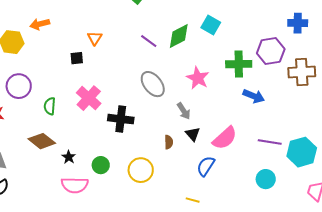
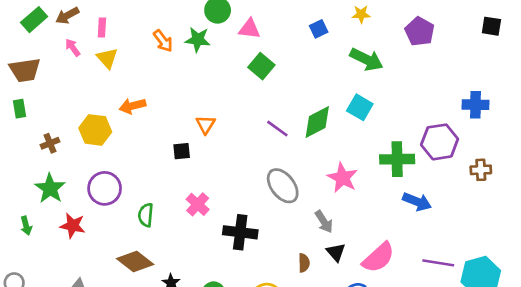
brown cross: (302, 72) -> (481, 170), size x0.6
pink cross: (89, 98) -> (198, 204), size x0.7

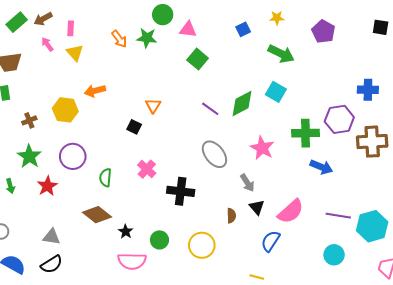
black square: (182, 151) -> (134, 127), turned 32
brown cross: (481, 170) -> (372, 142), size x1.8
red star: (73, 226) -> (47, 186), turned 30

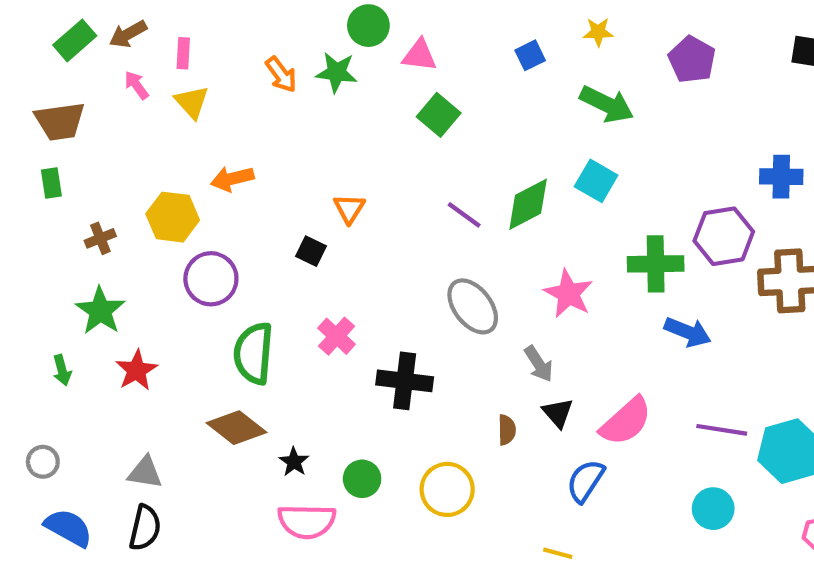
purple circle: (73, 156) -> (211, 279), moved
green semicircle: (106, 178) -> (254, 353), size x1.6
black semicircle: (52, 264) -> (145, 528), turned -45

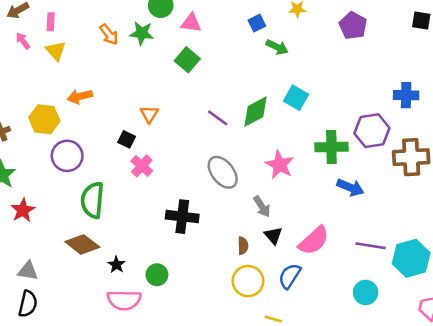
green arrow: (607, 104) -> (277, 47), moved, size x0.7
green square: (439, 115) -> (187, 60), moved
pink cross: (337, 336) -> (142, 166), moved
yellow circle: (447, 489) -> (248, 281), moved

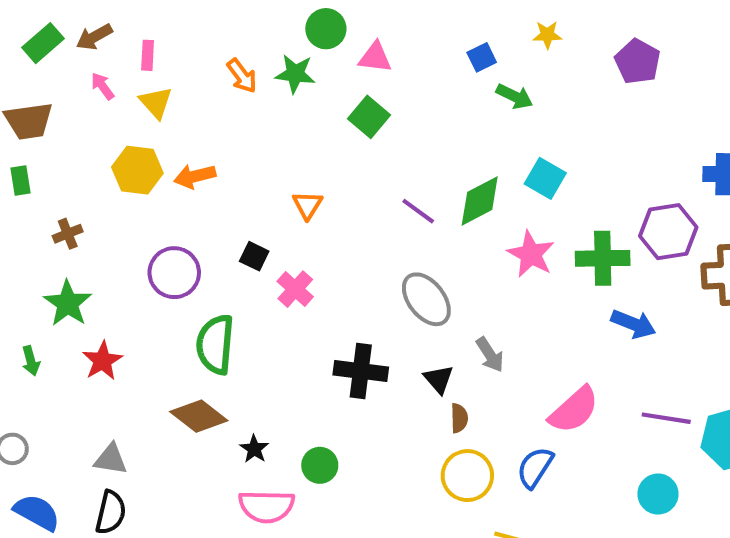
yellow hexagon: (44, 119) -> (137, 170), moved
black square: (127, 139) -> (254, 256), moved
pink star: (280, 165) -> (531, 254), moved
black triangle: (273, 236) -> (439, 379), moved

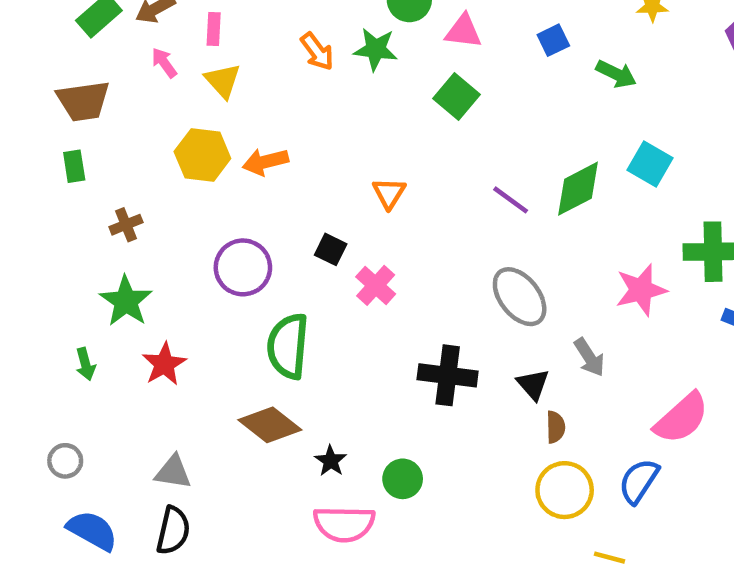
blue square: (482, 57) -> (553, 40), moved
pink star: (531, 254) -> (641, 290), moved, turned 30

